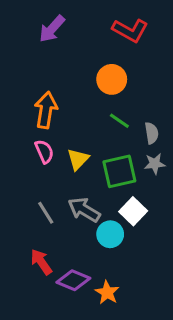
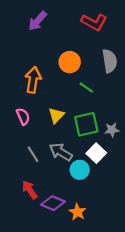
orange circle: (112, 79) -> (70, 62), moved
gray semicircle: (152, 133) -> (110, 61), moved, size x1.5
pink semicircle: (44, 151) -> (23, 116), moved
gray star: (155, 164) -> (112, 130), moved

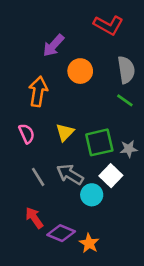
purple arrow: (37, 21) -> (53, 45), moved
green line: (86, 88) -> (125, 100), moved

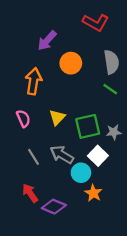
orange star: (89, 243) -> (93, 193), moved

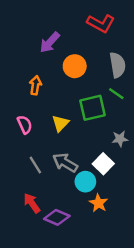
orange arrow: (34, 81) -> (35, 85), size x0.7
green square: (88, 126) -> (93, 108), moved

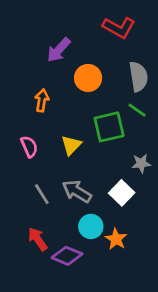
cyan circle: (85, 182) -> (91, 226), moved

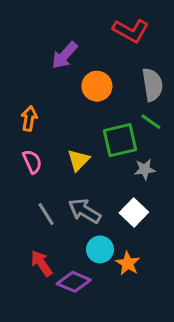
orange arrow: (42, 100) -> (29, 119), moved
gray star: (141, 163) -> (145, 169), moved

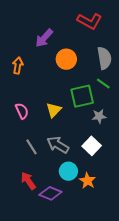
orange arrow: (29, 119) -> (18, 66), moved

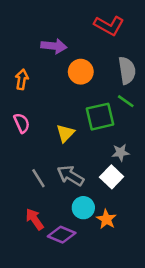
purple arrow: (44, 38) -> (54, 46), turned -126
pink semicircle: (22, 111) -> (22, 123), moved
gray star: (99, 116) -> (121, 153), moved

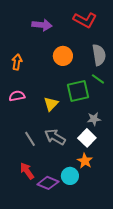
purple arrow: (54, 46) -> (42, 25), moved
pink semicircle: (22, 123) -> (17, 96), turned -77
cyan circle: (83, 208) -> (70, 176), moved
orange star: (106, 219) -> (85, 161), moved

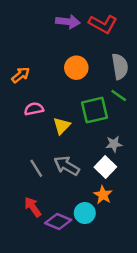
purple arrow: (42, 25) -> (68, 22), moved
orange arrow: (17, 62) -> (21, 75), turned 42
pink semicircle: (17, 96) -> (34, 109), moved

